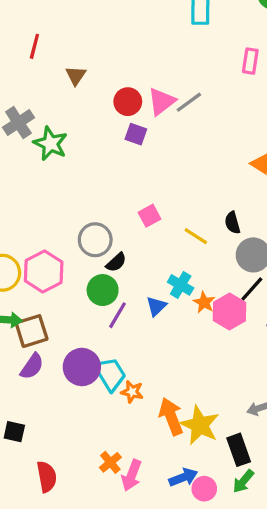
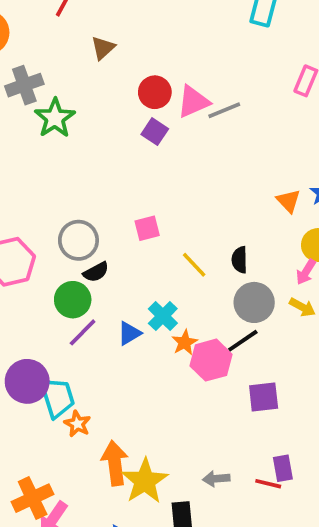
orange cross: (110, 462) -> (33, 498), size x1.5

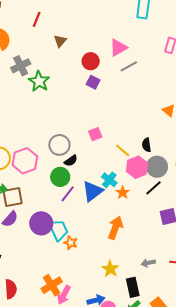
pink triangle: (193, 102) -> (118, 48), moved
blue triangle: (129, 333) -> (93, 191), size x1.6
pink hexagon: (211, 360) -> (137, 167), moved
orange arrow: (115, 463) -> (115, 228), moved, turned 35
yellow star: (145, 481) -> (110, 269), size x0.7

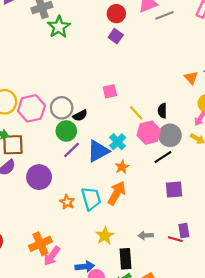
gray line: (129, 66) -> (164, 15), moved
gray circle: (59, 145) -> (62, 108), moved
orange star: (123, 193) -> (122, 167), moved
cyan trapezoid: (58, 230) -> (91, 199), moved

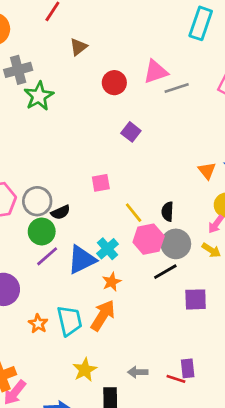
purple square: (116, 36) -> (131, 132), moved
purple square: (174, 190) -> (196, 299), moved

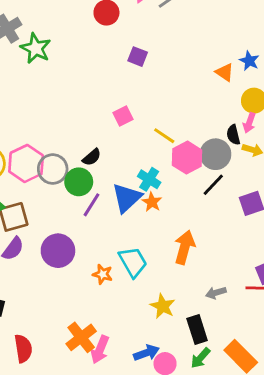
gray circle: (37, 201) -> (53, 169), moved
black semicircle: (167, 212) -> (233, 135), moved
orange star: (112, 282) -> (152, 202), moved
orange arrow: (103, 315) -> (185, 247), moved

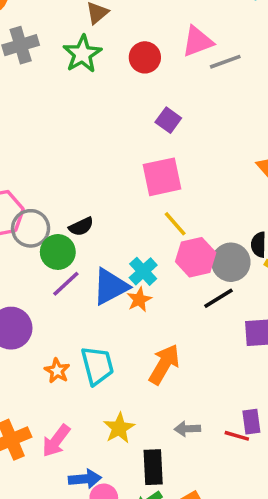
green star: (36, 48) -> (82, 54), moved
pink square: (123, 116) -> (162, 177), moved, size x1.6
pink arrow: (100, 350) -> (56, 441), moved

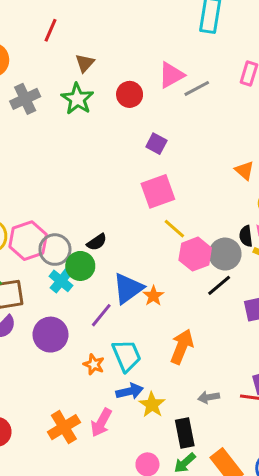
cyan cross: (143, 271) -> (61, 281), moved
purple line: (66, 284) -> (101, 315), moved
blue arrow: (85, 479) -> (130, 391), moved

